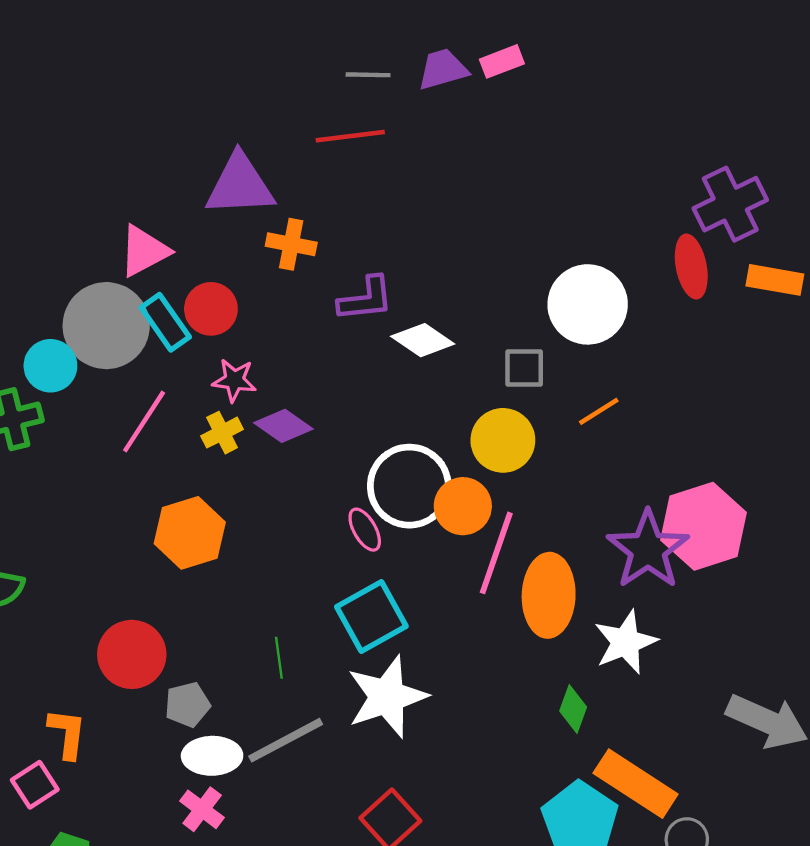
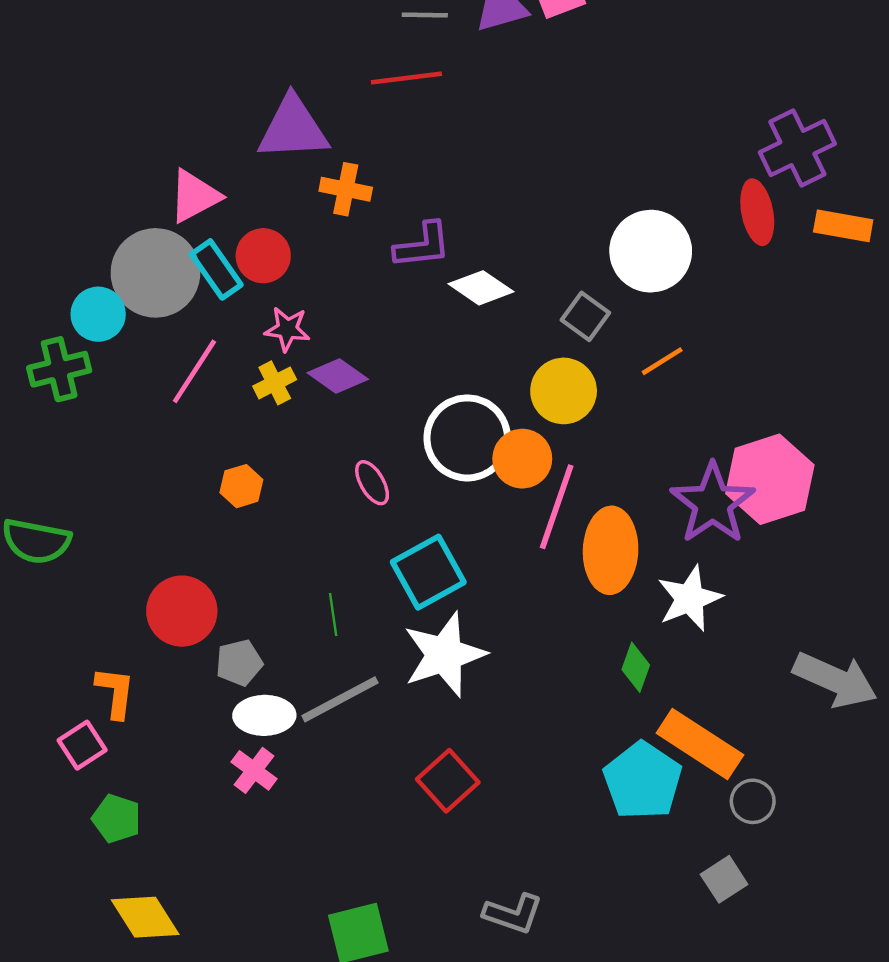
gray square: (524, 368) -> (585, 316), turned 36
pink ellipse: (365, 530) -> (372, 483), moved
orange hexagon: (190, 533) -> (241, 486), size x0.6

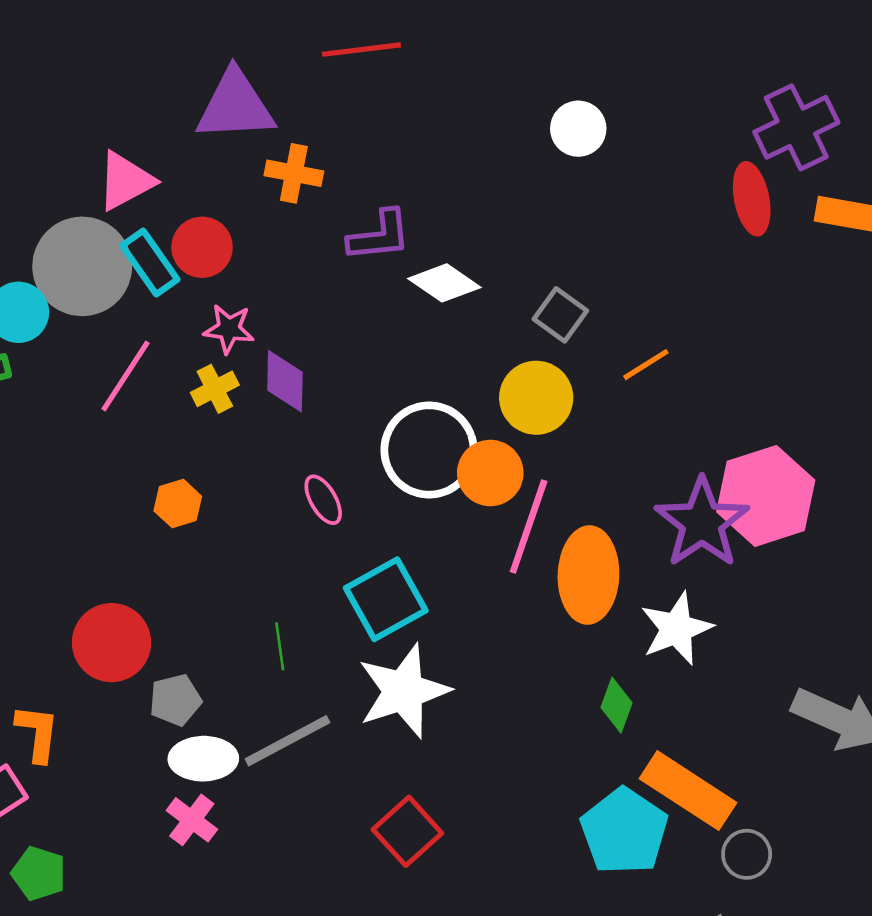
white circle: (651, 251) -> (578, 129), moved, size x0.6
purple diamond: (338, 376) -> (285, 381), turned 56

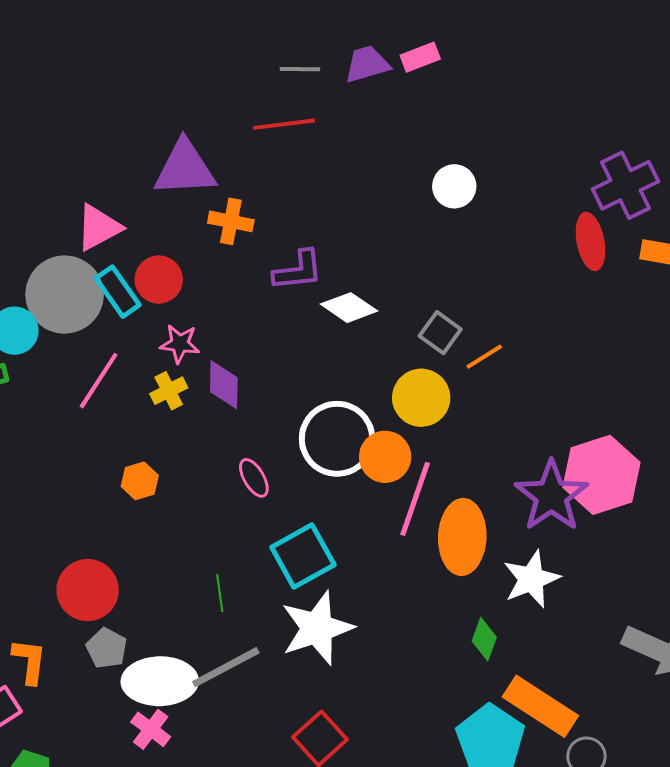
orange line: (646, 365) -> (484, 357), moved
gray pentagon: (175, 700) -> (107, 648), moved, turned -30
white ellipse: (203, 759) -> (160, 681), size x1.4

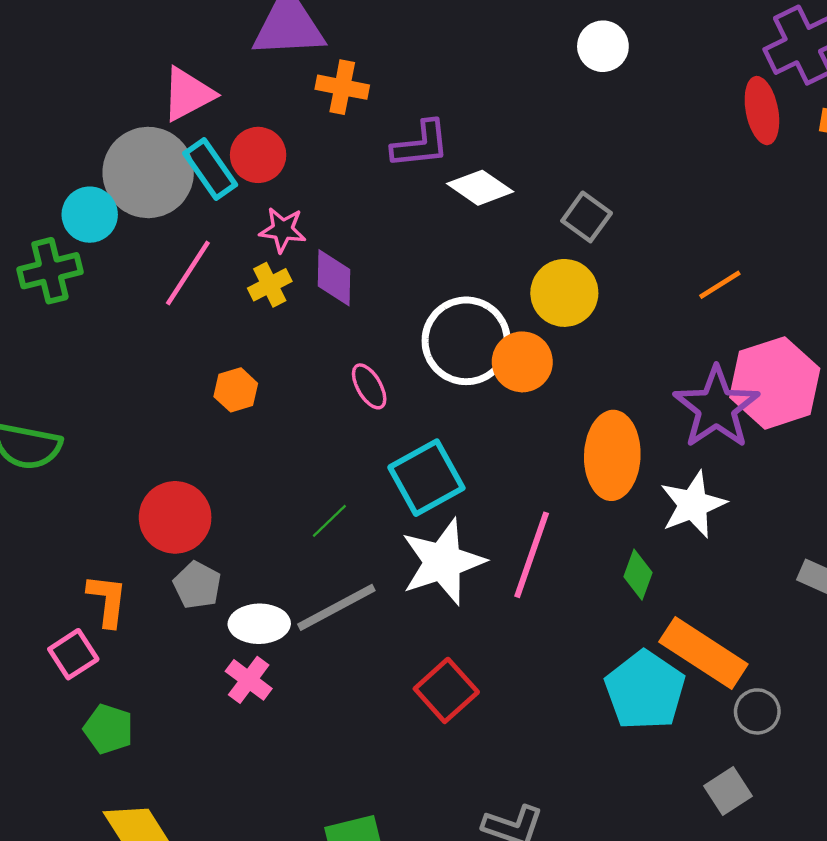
orange line: (484, 357) -> (720, 285), moved
pink line: (415, 499) -> (532, 555), moved
green line: (220, 593) -> (329, 521), turned 54
white ellipse: (160, 681) -> (259, 624), size x0.7

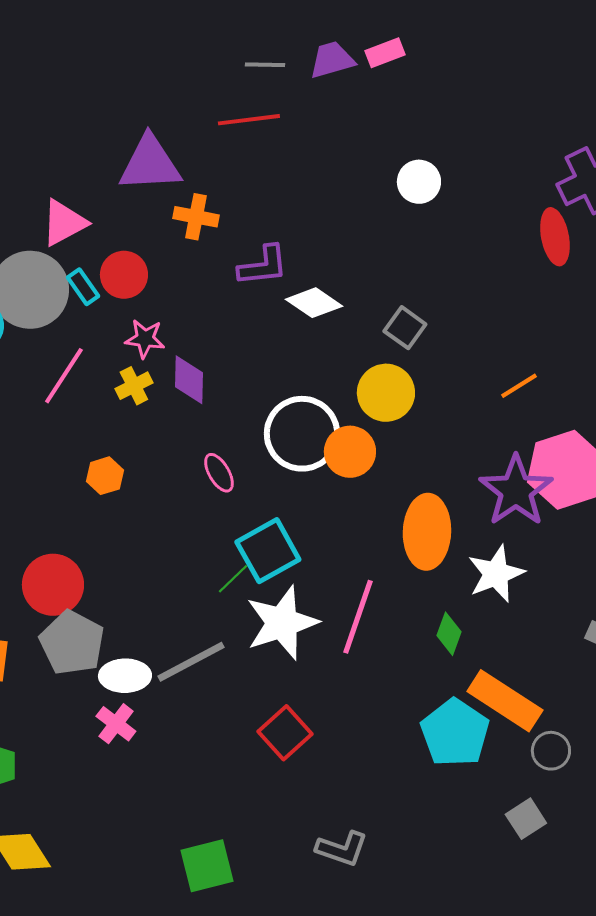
cyan rectangle: (210, 169) -> (83, 287), size x0.7
green line: (329, 521) -> (233, 579), moved
gray pentagon: (197, 585) -> (72, 643), size x1.6

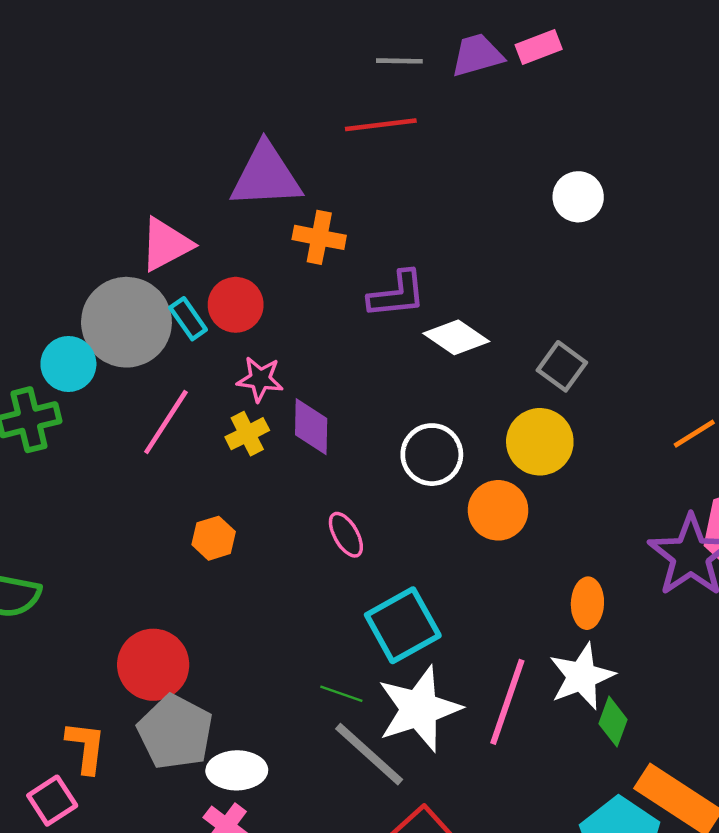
white circle: (302, 434) -> (432, 455), moved, size x0.7
orange ellipse: (427, 532) -> (587, 603), size x0.6
white star: (496, 574) -> (582, 676), moved
green line: (233, 579) -> (341, 694), moved, turned 63
gray line: (191, 662) -> (369, 754), moved, turned 70

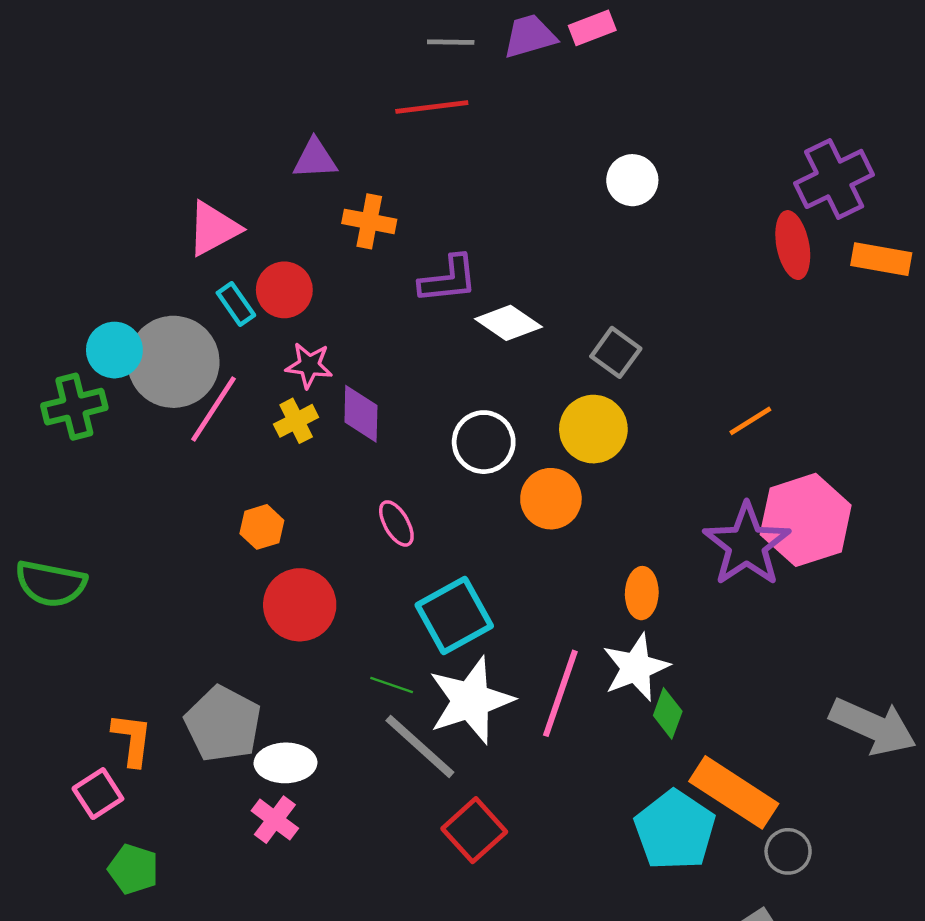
purple triangle: (266, 176) -> (315, 159), size x0.6
gray circle: (126, 322) -> (173, 362), moved
red circle: (153, 665) -> (300, 605), moved

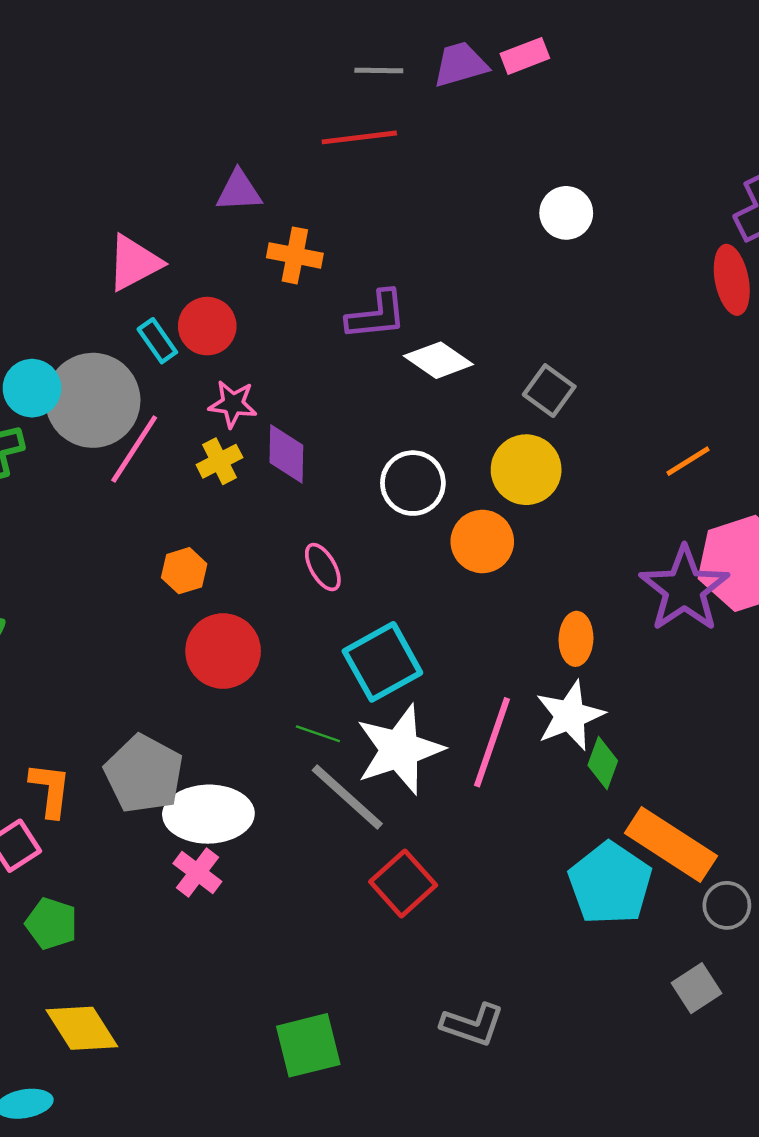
white ellipse: (285, 763) -> (208, 814), size x1.4

